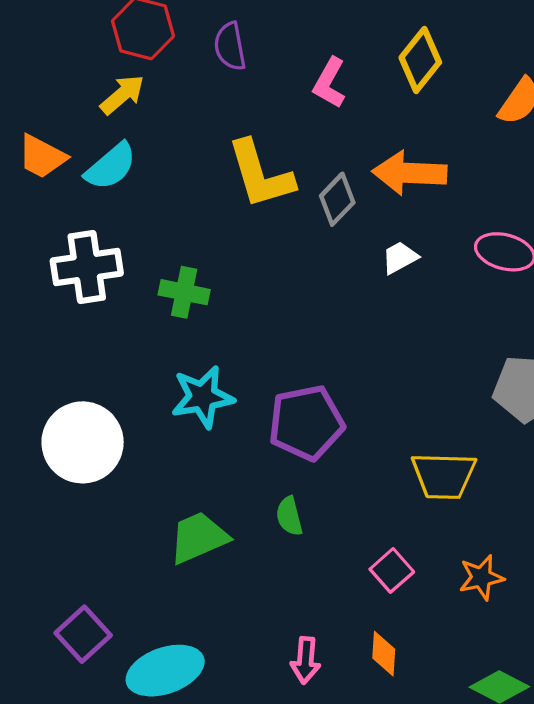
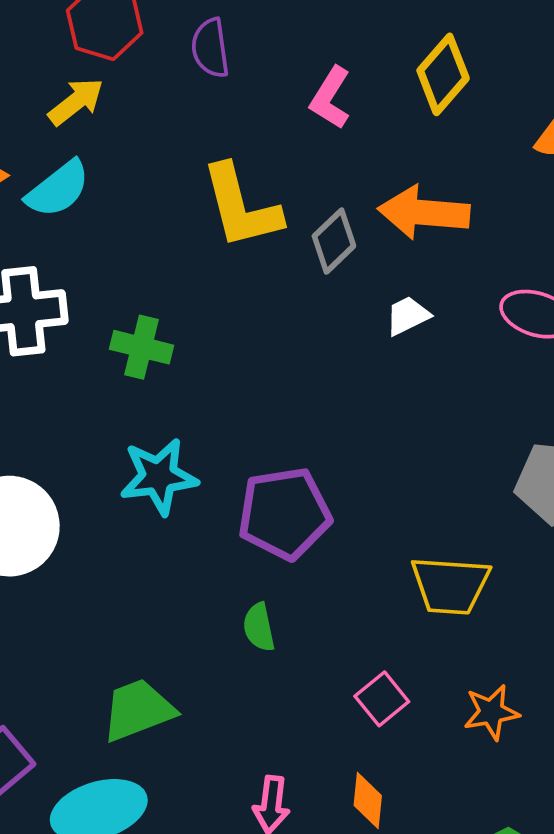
green trapezoid: (199, 538) -> (138, 710), moved

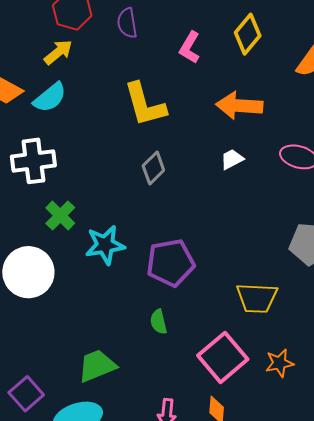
gray diamond: (334, 241) -> (153, 168), moved
green cross: (141, 347) -> (60, 215), moved, turned 32
pink square: (382, 699) -> (223, 357), size x1.8

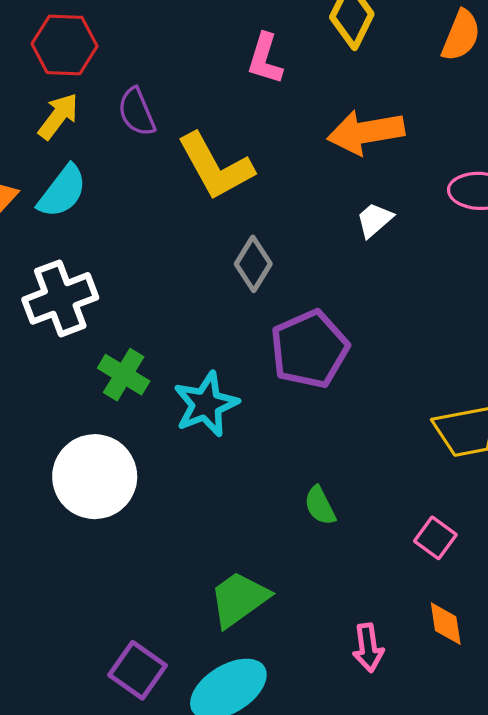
purple semicircle: (127, 23) -> (137, 112), moved
purple pentagon: (170, 263) -> (309, 349), moved
pink square: (223, 357) -> (435, 538), size x0.5

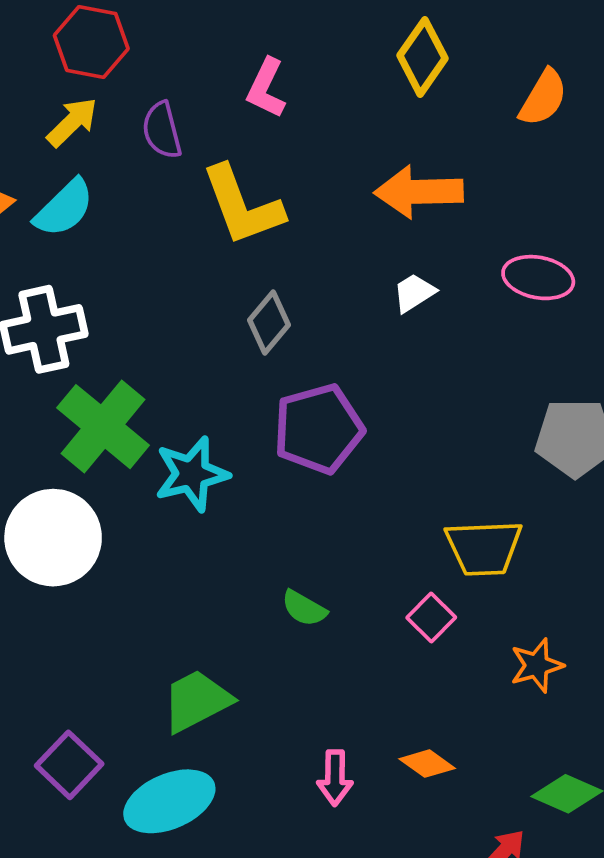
pink L-shape: (265, 59) -> (266, 88), moved
green cross: (124, 375) -> (103, 427), size x1.6
green semicircle: (320, 506) -> (304, 608), turned -42
pink square: (435, 538) -> (431, 617), moved
orange diamond: (446, 624) -> (427, 764), turned -54

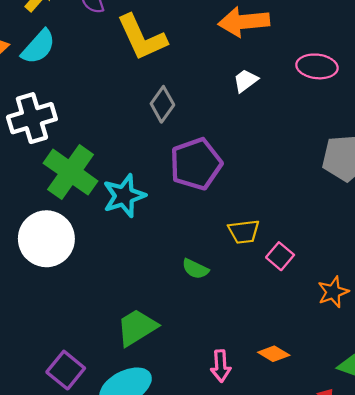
yellow trapezoid: (484, 548) -> (244, 232), moved, size x0.7
pink square: (431, 617) -> (280, 256), moved

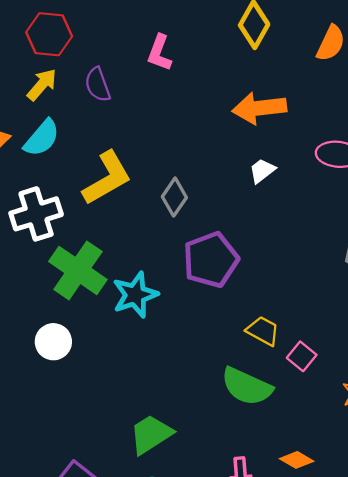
yellow L-shape: (142, 37) -> (107, 178), moved, turned -94
yellow trapezoid: (244, 232) -> (263, 331), turned -144
white circle: (46, 239) -> (53, 342), size x0.6
green semicircle: (195, 269) -> (247, 386), moved, size x1.8

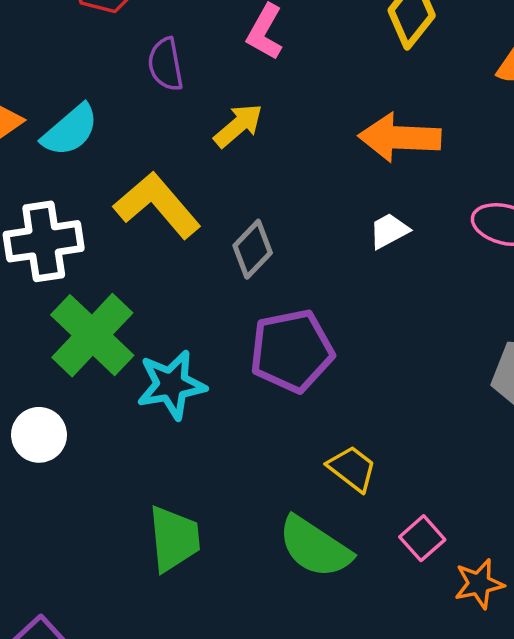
yellow arrow: (42, 85) -> (238, 126), moved
yellow L-shape: (107, 178) -> (157, 205), turned -110
pink square: (302, 356) -> (422, 538), moved
green trapezoid: (151, 434) -> (174, 539), moved, turned 108

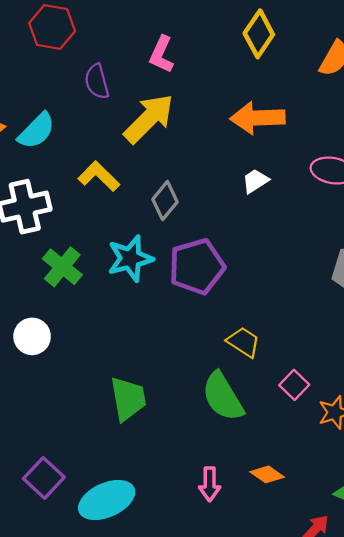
yellow arrow: (238, 126) -> (149, 119), size x1.6
yellow L-shape: (157, 205) -> (99, 176), size x0.7
green cross: (92, 335) -> (62, 267), size x0.7
cyan star: (171, 385) -> (130, 258), moved
green semicircle: (315, 547) -> (223, 397), turned 30

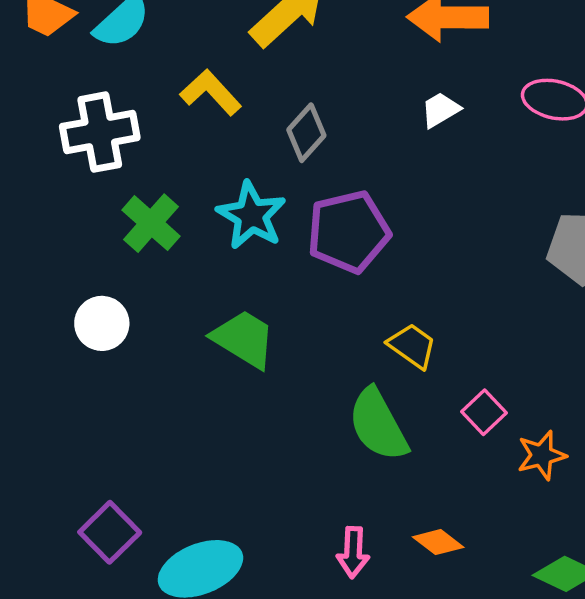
cyan star: (130, 258) -> (251, 215), turned -30
green trapezoid: (128, 399) -> (244, 339), moved, turned -51

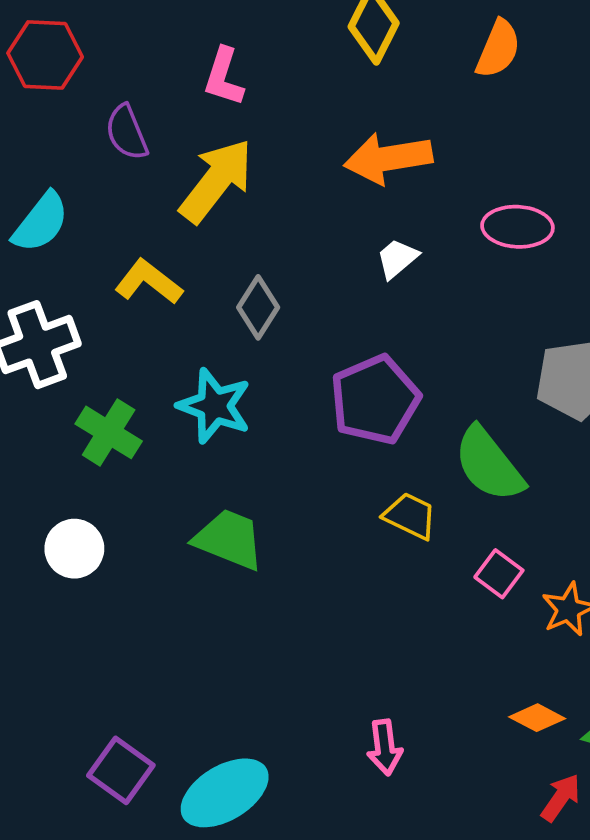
purple pentagon: (349, 232) -> (375, 400), moved
green semicircle: (378, 425) -> (489, 464), moved
orange diamond: (438, 542) -> (537, 718), moved

